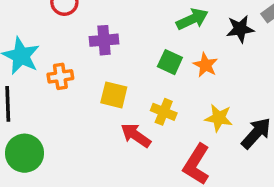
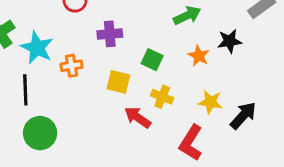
black star: (240, 29) -> (230, 41), moved
green square: (170, 62) -> (152, 60), moved

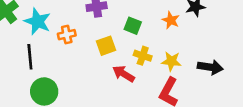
yellow square: (118, 82) -> (106, 46), turned -30
yellow star: (210, 102) -> (171, 61), moved
black arrow: (243, 115) -> (210, 67), turned 60

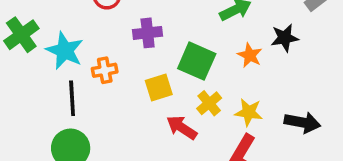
green square: (133, 26) -> (197, 61), size x1.5
yellow cross: (143, 56) -> (209, 103), turned 30
black line: (30, 57) -> (72, 98), moved

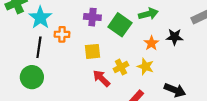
green square: (197, 61) -> (120, 25), moved
yellow star: (249, 112) -> (145, 67), moved

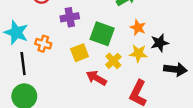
green square: (120, 25) -> (102, 34), moved
orange cross: (62, 34) -> (43, 44), turned 32
black star: (175, 37) -> (160, 43), moved

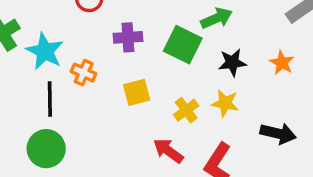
orange star: (138, 28) -> (282, 63), moved
green square: (102, 34) -> (183, 45), moved
black star: (160, 43) -> (232, 63), moved
red arrow: (96, 78) -> (168, 151), moved

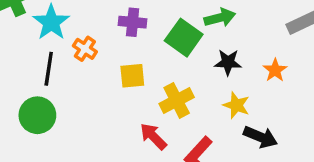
yellow star: (225, 103) -> (236, 105), moved
yellow cross: (186, 110) -> (177, 100), size x1.4

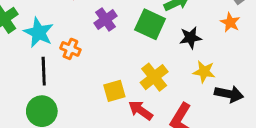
purple cross: (133, 22) -> (106, 20), turned -30
orange star: (275, 70) -> (230, 22), moved
yellow square: (132, 76) -> (114, 91), moved

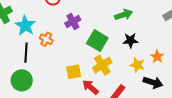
orange star: (230, 22) -> (157, 57), moved
green square: (150, 24) -> (97, 41), moved

